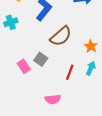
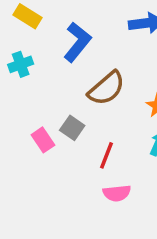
red line: (70, 72) -> (107, 155), moved
pink semicircle: (53, 99) -> (117, 193), moved

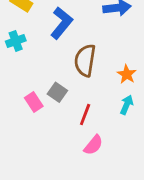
brown semicircle: (107, 88) -> (85, 60), turned 140
pink semicircle: (117, 193) -> (93, 145), turned -45

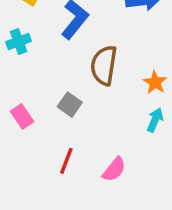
pink rectangle: (34, 102) -> (22, 117), moved
red line: (85, 115) -> (66, 161), moved

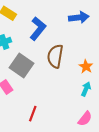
gray square: (70, 105) -> (21, 65), moved, size x1.6
pink semicircle: (114, 169) -> (85, 119), moved

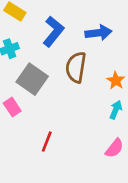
blue arrow: (79, 17) -> (98, 33), moved

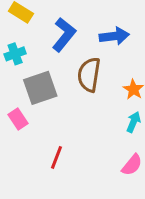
gray square: (32, 79) -> (40, 88), turned 36

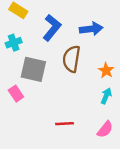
gray square: (40, 88) -> (33, 69), turned 32
red line: (57, 157) -> (65, 124), moved, turned 66

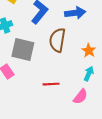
red line: (65, 124) -> (51, 84), moved
pink semicircle: (105, 129) -> (80, 97), moved

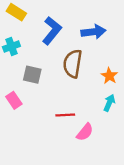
gray square: (23, 50) -> (32, 75), size x0.7
pink semicircle: (80, 97) -> (85, 132), moved

